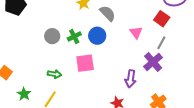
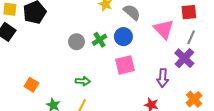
red square: (162, 19) -> (189, 12), turned -35
pink triangle: (136, 32) -> (164, 29), size x1.5
pink square: (85, 63) -> (125, 65), moved

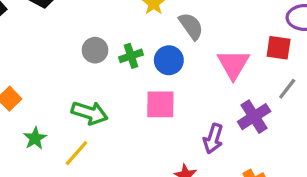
gray line: (191, 37) -> (287, 89), moved
green arrow: (83, 81) -> (90, 113), size x1.5

